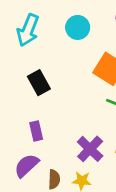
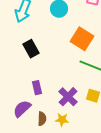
purple rectangle: (36, 131) -> (37, 88), moved

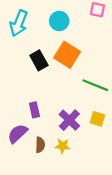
orange square: (82, 39) -> (67, 55), moved
black rectangle: (31, 49) -> (39, 60), moved

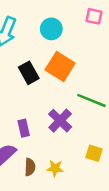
yellow square: (97, 119) -> (94, 153), moved
purple cross: (69, 120) -> (60, 121), moved

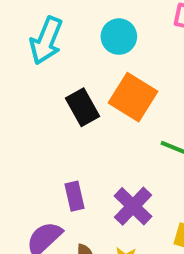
purple cross: (60, 121) -> (133, 206), moved

